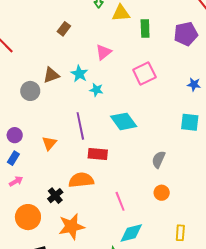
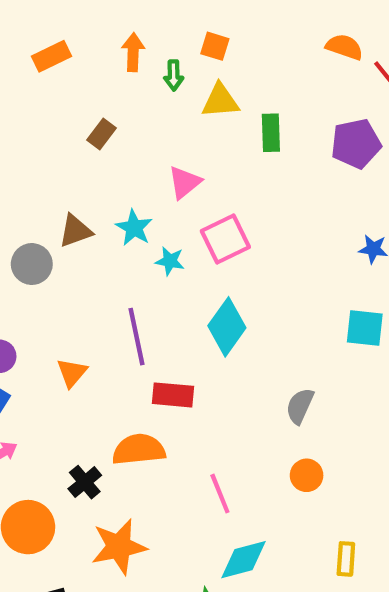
pink square: (144, 74) -> (225, 239), moved
cyan diamond: (124, 121) -> (227, 327), turned 72

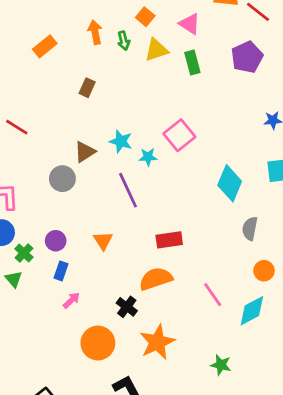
orange square: (215, 46) -> (145, 17), turned 36
pink triangle: (185, 182) -> (190, 24), moved, turned -35
cyan diamond: (227, 327) -> (230, 183), moved
purple line: (136, 337) -> (128, 190), moved
cyan diamond: (244, 560) -> (252, 311), moved

